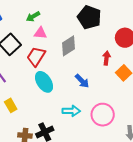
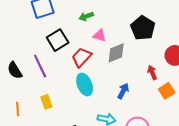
pink triangle: (40, 33) -> (100, 35), moved
red arrow: (106, 58) -> (152, 73), turned -40
blue arrow: (82, 81) -> (123, 91), turned -119

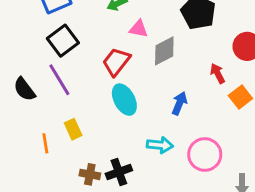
black square: (58, 40) -> (63, 41), moved
orange line: (18, 109) -> (45, 143), moved

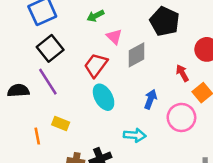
pink triangle: (139, 29) -> (114, 37), turned 35
black semicircle: (24, 89) -> (18, 91), turned 125
yellow rectangle: (73, 129) -> (61, 123), turned -42
pink circle: (205, 154) -> (181, 117), moved

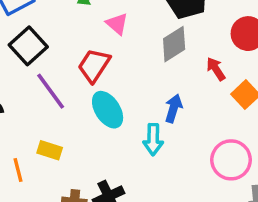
gray diamond: (136, 55) -> (174, 44), moved
purple line: (48, 82) -> (51, 91), moved
pink circle: (181, 117) -> (231, 160), moved
cyan arrow: (135, 135) -> (153, 139), moved, turned 90

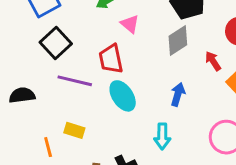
red trapezoid: (94, 65) -> (111, 59), turned -44
purple line: (51, 91) -> (75, 81), turned -40
cyan arrow: (153, 139) -> (162, 136), moved

